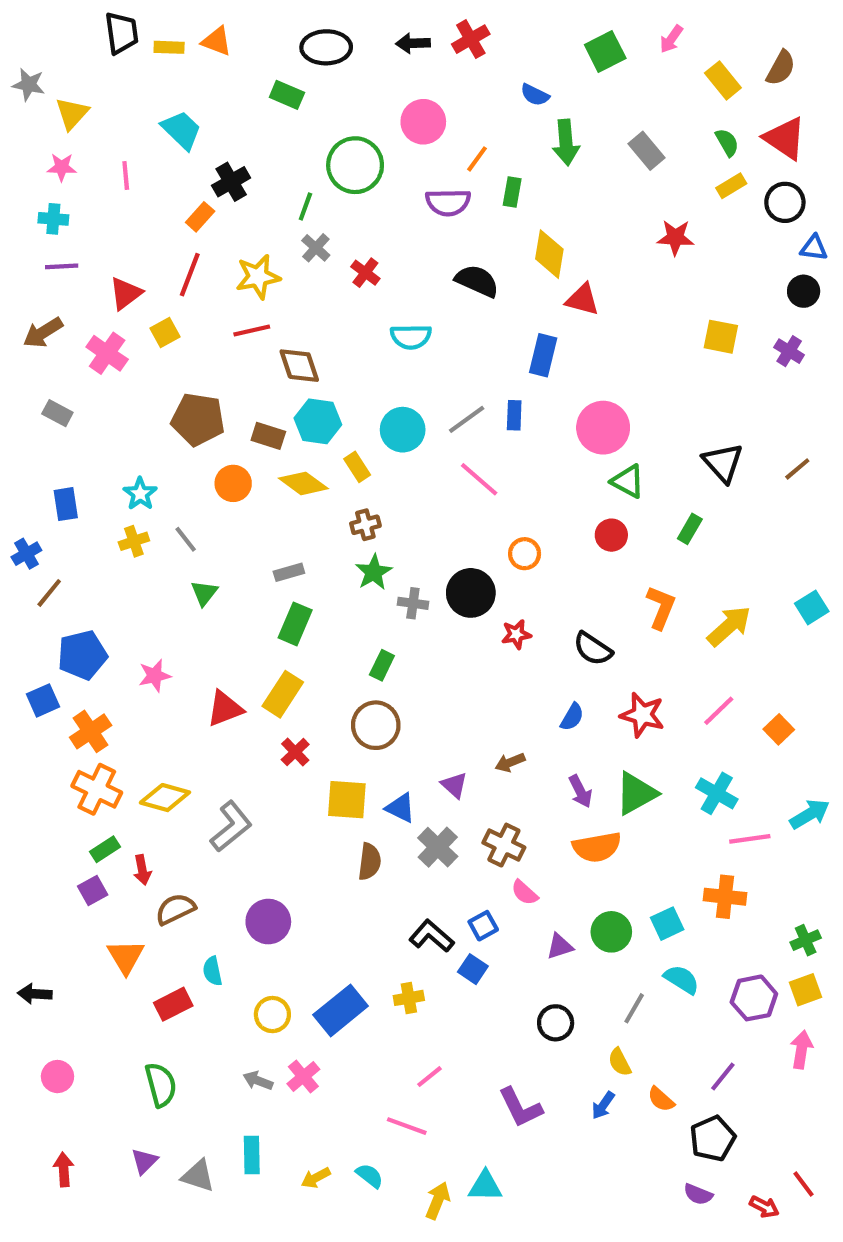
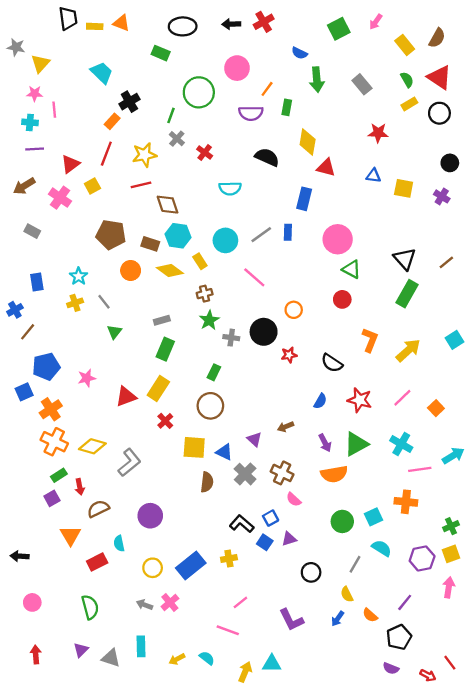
pink line: (126, 175) -> (54, 110), moved
blue triangle: (814, 248) -> (373, 176), moved
pink line: (479, 479) -> (254, 277), moved
green rectangle: (690, 529) -> (407, 294), moved, size x1.6
purple triangle: (560, 946) -> (289, 539), moved

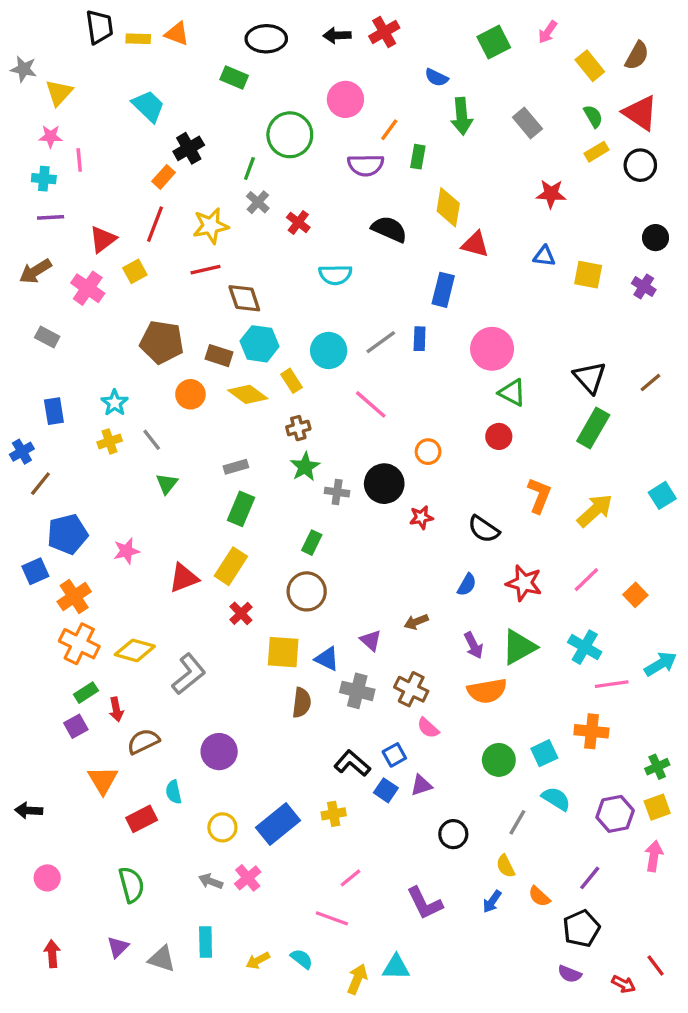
gray cross: (245, 474) -> (357, 691), turned -30

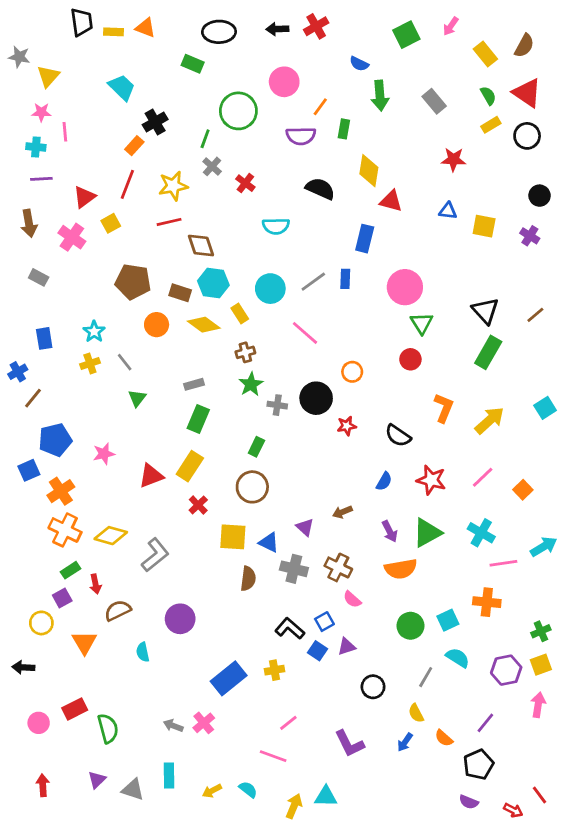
brown arrow: (35, 271) -> (29, 223), turned -68
green triangle: (512, 393) -> (422, 323), turned 30
red rectangle: (142, 819) -> (75, 709), moved
yellow circle: (222, 827) -> (41, 623), moved

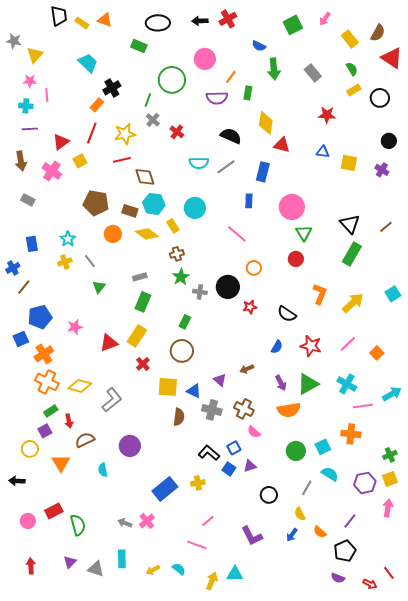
yellow rectangle: (114, 32) -> (82, 23), turned 32
red triangle: (527, 93) -> (392, 58), moved
gray line: (313, 282) -> (226, 167), moved
pink line: (305, 333) -> (237, 234), moved

